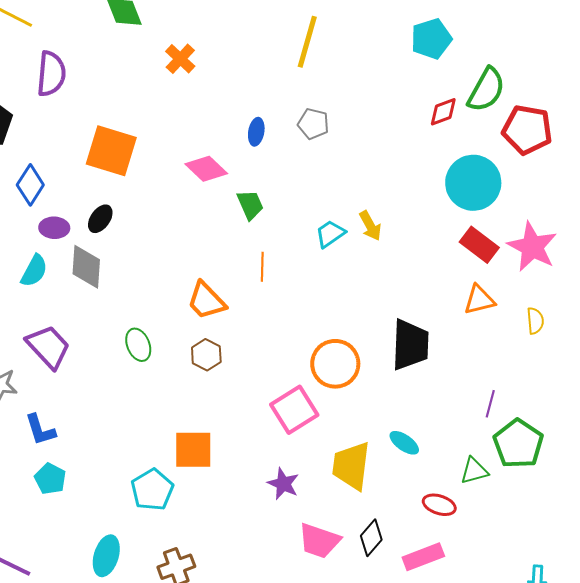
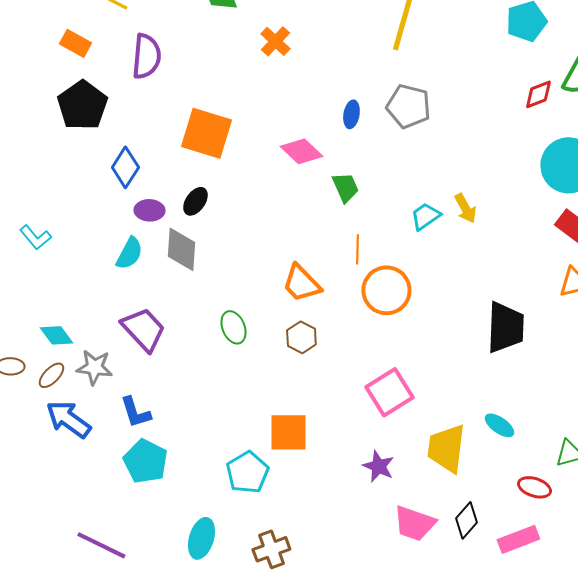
gray pentagon: (313, 124) -> (408, 106), size x1.4
orange circle: (335, 364) -> (386, 290), moved
cyan pentagon: (50, 479) -> (145, 461), size x1.4

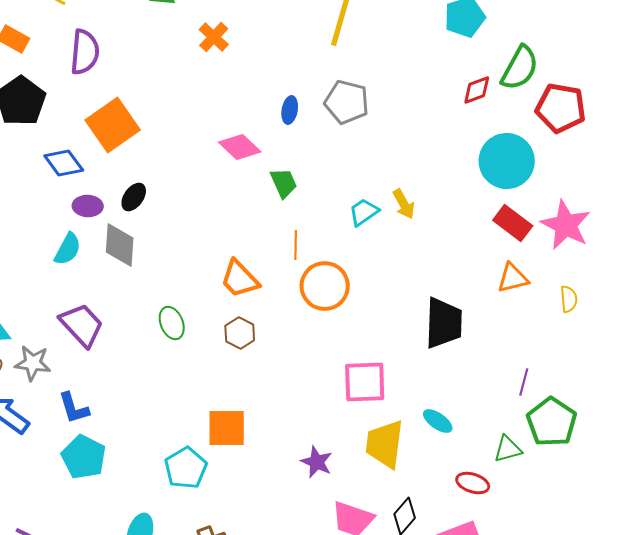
orange square: (206, 133) -> (113, 125), moved, turned 38
blue diamond: (125, 167) -> (64, 163), turned -69
pink square: (389, 392) -> (365, 382), moved, turned 30

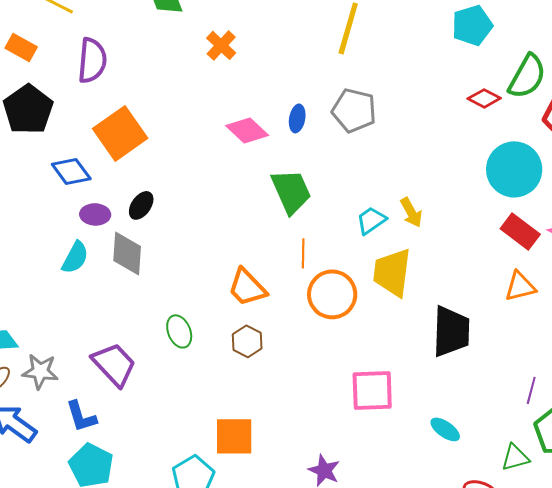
red diamond: (477, 90) -> (484, 98), turned 48
pink diamond: (240, 147) -> (247, 130), moved
green trapezoid: (284, 183) -> (291, 191), size x1.5
purple trapezoid: (82, 325) -> (114, 364), moved
yellow trapezoid: (385, 444) -> (392, 272), moved

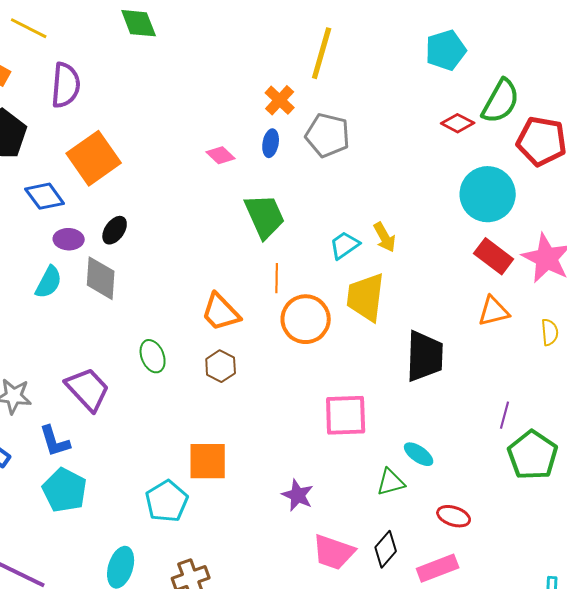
orange cross: (221, 45) -> (280, 100), moved
pink diamond: (247, 130) -> (221, 155), size x0.7
green triangle: (515, 457) -> (391, 482), moved

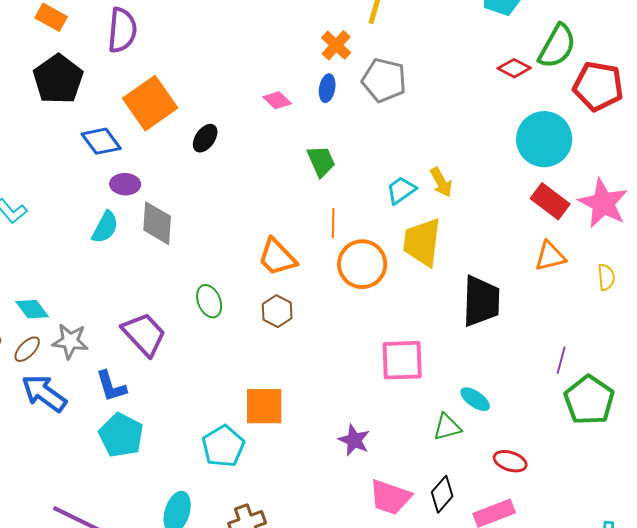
green trapezoid: (265, 216) -> (321, 161), size x0.7
black ellipse: (115, 230) -> (205, 138), moved

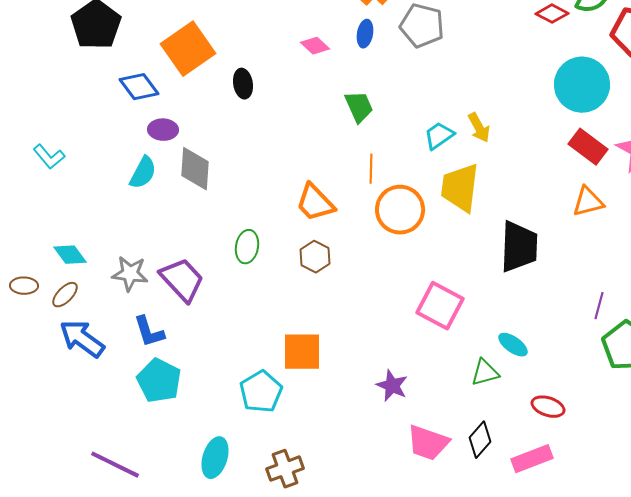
black ellipse: (205, 138) -> (243, 84), turned -44
green ellipse: (209, 301) -> (247, 247), turned 32
gray star: (70, 341) -> (130, 274), moved
pink square: (402, 360) -> (440, 306), turned 30

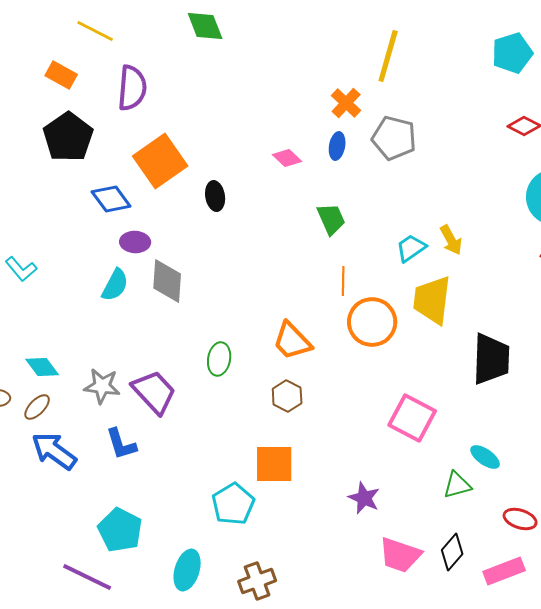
orange trapezoid: (315, 203) -> (292, 341), moved
brown hexagon: (315, 257) -> (287, 396), moved
cyan pentagon: (159, 381) -> (120, 530), moved

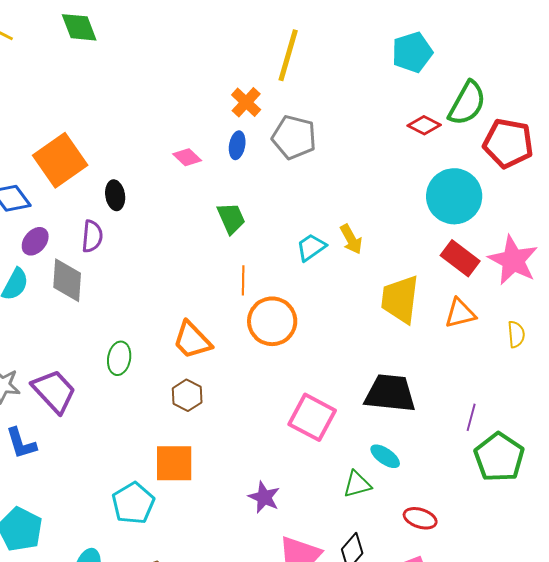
green diamond: (205, 26) -> (79, 27), moved
purple semicircle: (132, 88) -> (92, 236), moved, size x0.7
purple ellipse: (135, 242) -> (35, 241), turned -52
yellow trapezoid: (432, 300) -> (400, 299), moved
black trapezoid: (491, 359) -> (390, 393), moved, turned -86

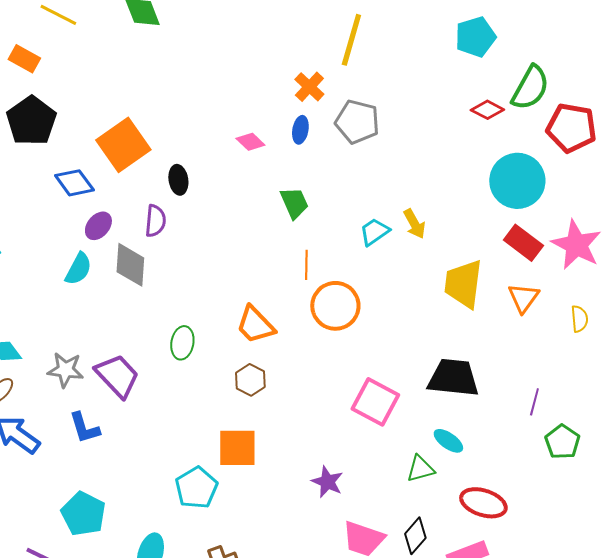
orange triangle: (460, 313) -> (523, 298), turned -40
green pentagon: (499, 457) -> (562, 442), size x0.7
red ellipse: (420, 518) -> (483, 503), size x1.4

